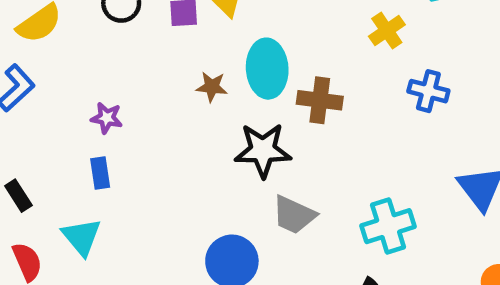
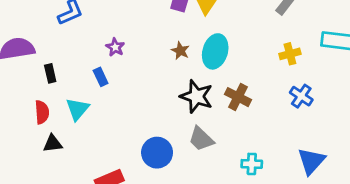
brown cross: (320, 100) -> (238, 97), moved
blue rectangle: (100, 173) -> (101, 77), turned -36
cyan cross: (388, 226) -> (252, 164), size x0.7

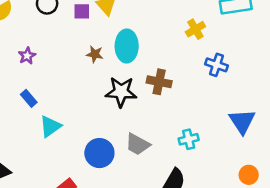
purple star: (115, 47) -> (27, 56), moved, turned 30
cyan triangle: (77, 109) -> (50, 126), moved, turned 30
gray trapezoid: (201, 139) -> (138, 144), moved

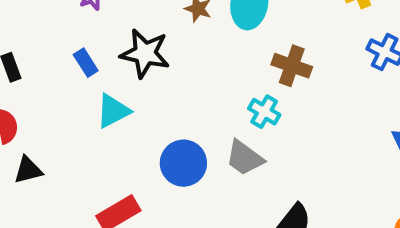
black star: (121, 92) -> (145, 53), moved
cyan cross: (189, 139) -> (264, 112), moved, turned 36

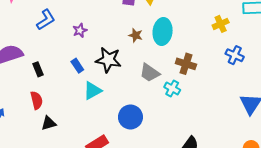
gray trapezoid: (245, 158) -> (150, 73), moved

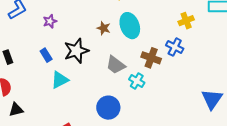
cyan ellipse: (163, 32) -> (130, 26), turned -30
blue cross: (235, 55) -> (175, 47), moved
black star: (108, 60) -> (76, 51), turned -30
blue circle: (130, 117) -> (108, 108), moved

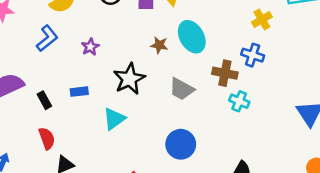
blue rectangle: (46, 55) -> (79, 92), moved, turned -56
cyan cross: (137, 81) -> (239, 101), moved

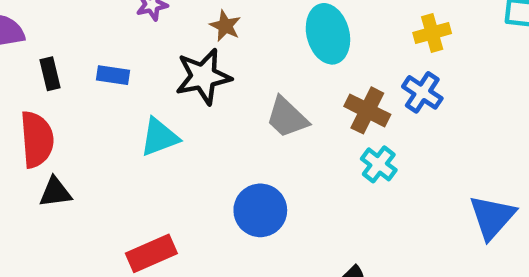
yellow cross: (262, 20) -> (432, 33), moved
brown star: (159, 45) -> (225, 26), moved
red semicircle: (47, 138) -> (37, 139), size x1.4

